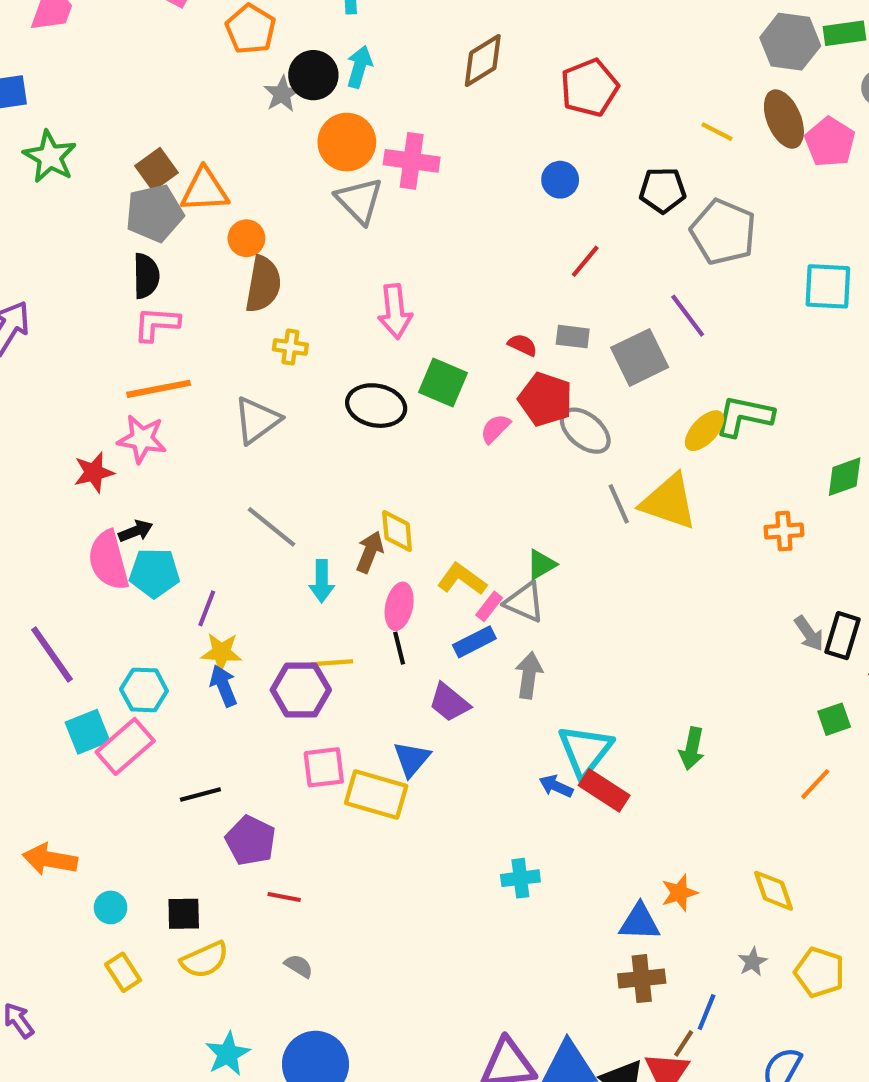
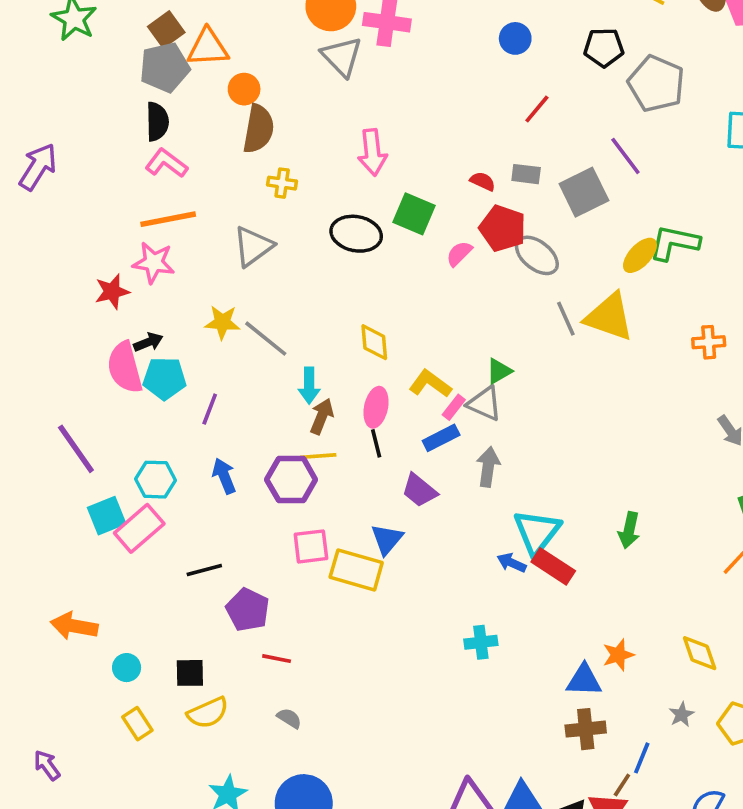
pink L-shape: (157, 324) -> (166, 163), turned 33
brown arrow: (370, 552) -> (322, 416), moved
yellow star: (221, 652) -> (222, 322), moved

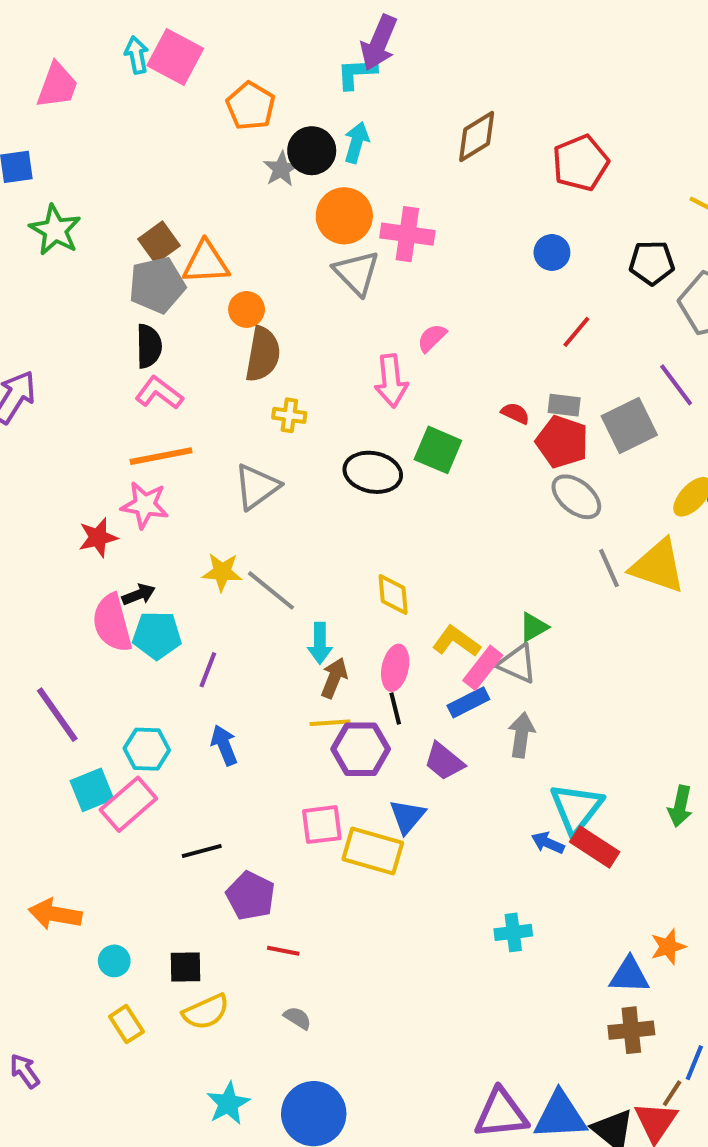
red pentagon: (503, 228) -> (562, 442), moved
pink semicircle: (459, 254) -> (432, 338), moved
pink rectangle: (454, 407) -> (483, 668), size x1.5
purple hexagon: (291, 480) -> (361, 749), moved

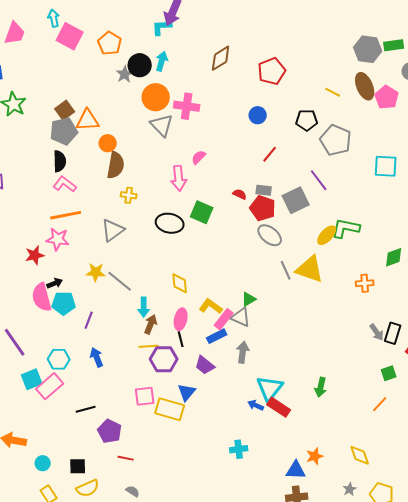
pink square: (175, 57) -> (70, 36), moved

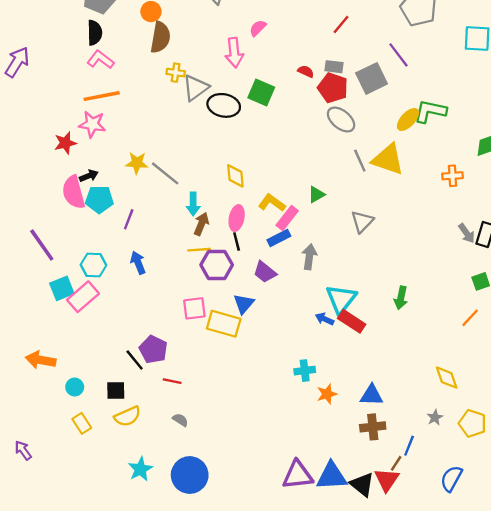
gray triangle: (113, 230) -> (196, 88), moved
gray triangle: (241, 317) -> (362, 222), moved, turned 50
black line: (86, 409) -> (135, 360), moved, turned 66
orange star: (315, 456) -> (327, 394), moved

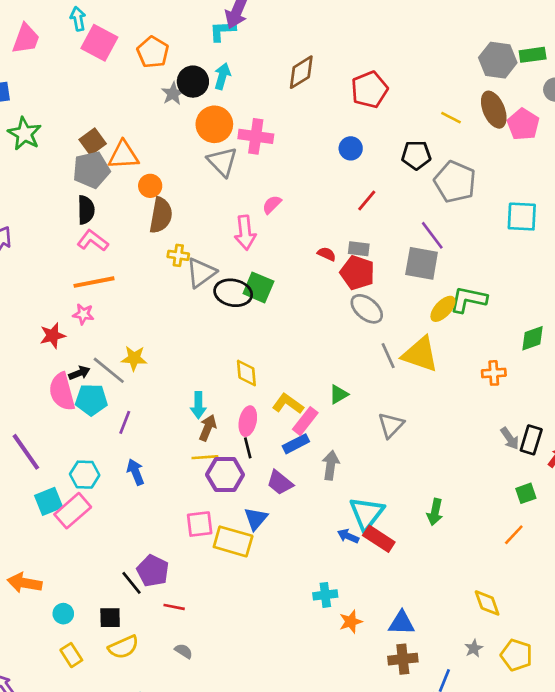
gray square: (372, 78) -> (422, 263), moved, turned 36
green square: (261, 93) -> (258, 287), moved
pink star: (92, 124) -> (83, 314), size x0.7
gray line: (165, 173) -> (109, 370), moved

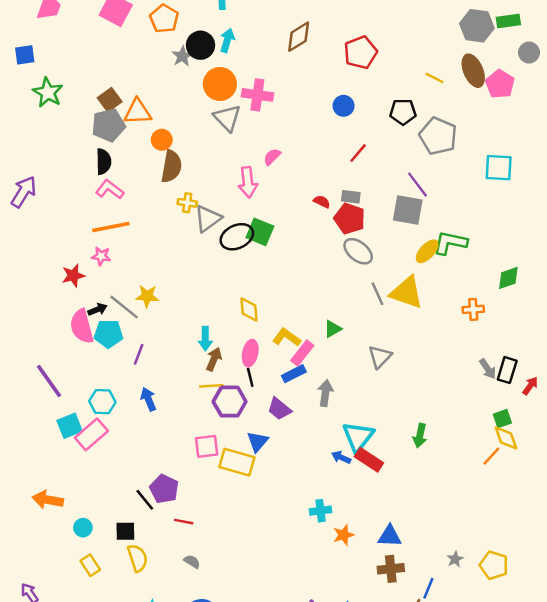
black ellipse: (233, 293) -> (237, 237), turned -36
yellow diamond: (487, 603) -> (506, 438), moved
yellow semicircle: (123, 647) -> (137, 558), turned -84

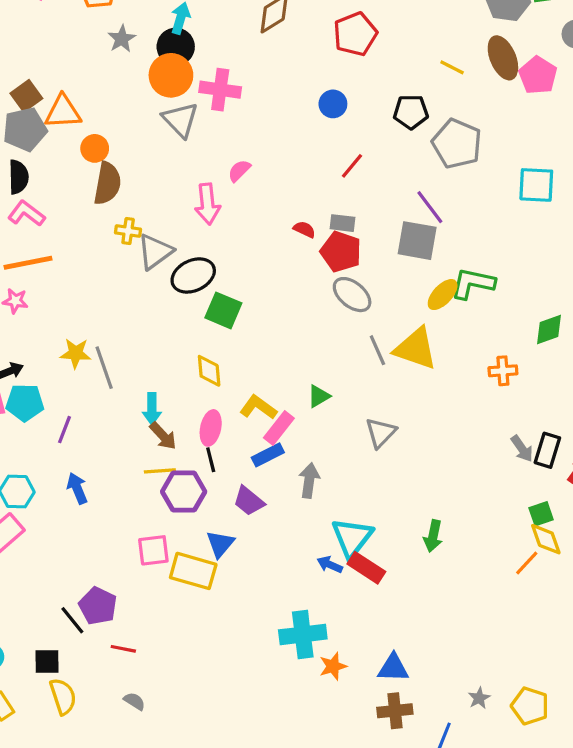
black circle: (201, 45) -> (176, 47), moved
green square: (260, 232) -> (223, 310), moved
gray line: (124, 307) -> (104, 368), moved, turned 32
brown arrow: (214, 359) -> (163, 436), turned 115
cyan cross: (321, 511) -> (303, 634), size x1.6

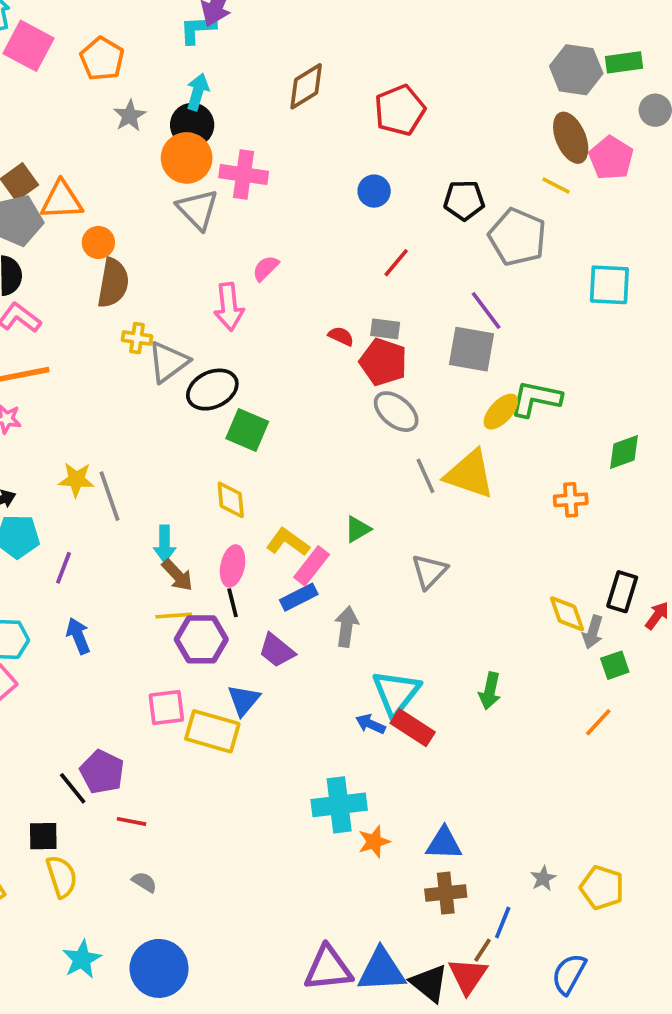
yellow line: (452, 67) -> (556, 186), moved
gray arrow: (522, 449) -> (593, 632), moved, turned 52
yellow diamond: (546, 539) -> (567, 614), moved

